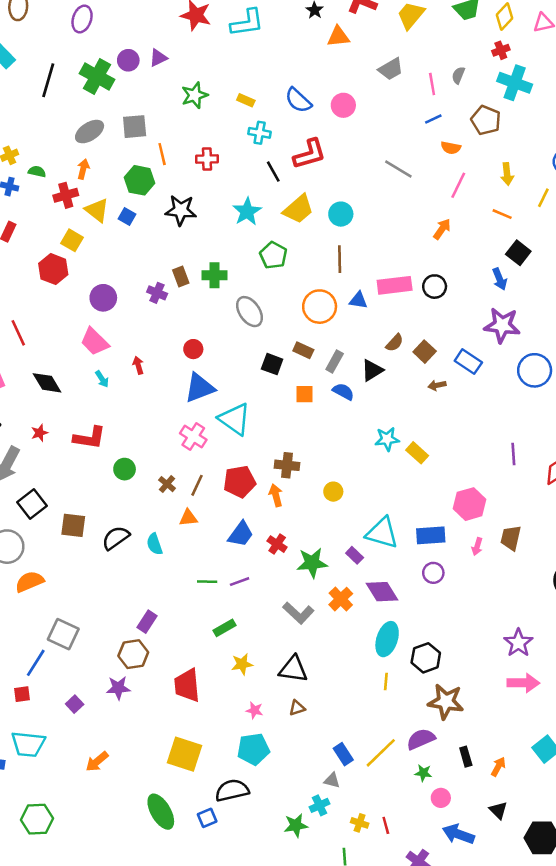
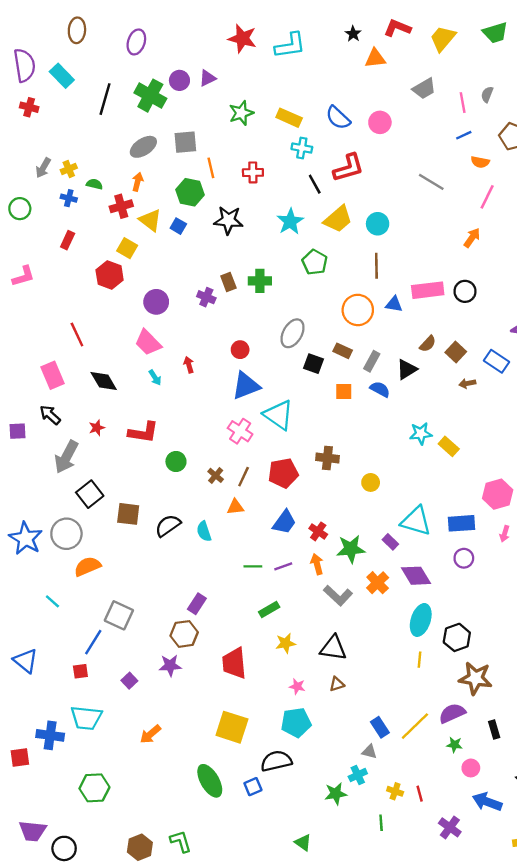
yellow rectangle: (246, 100) -> (289, 118), size x1.5
gray ellipse: (250, 312) -> (293, 333), moved, turned 64
orange arrow: (276, 495) -> (317, 564), moved

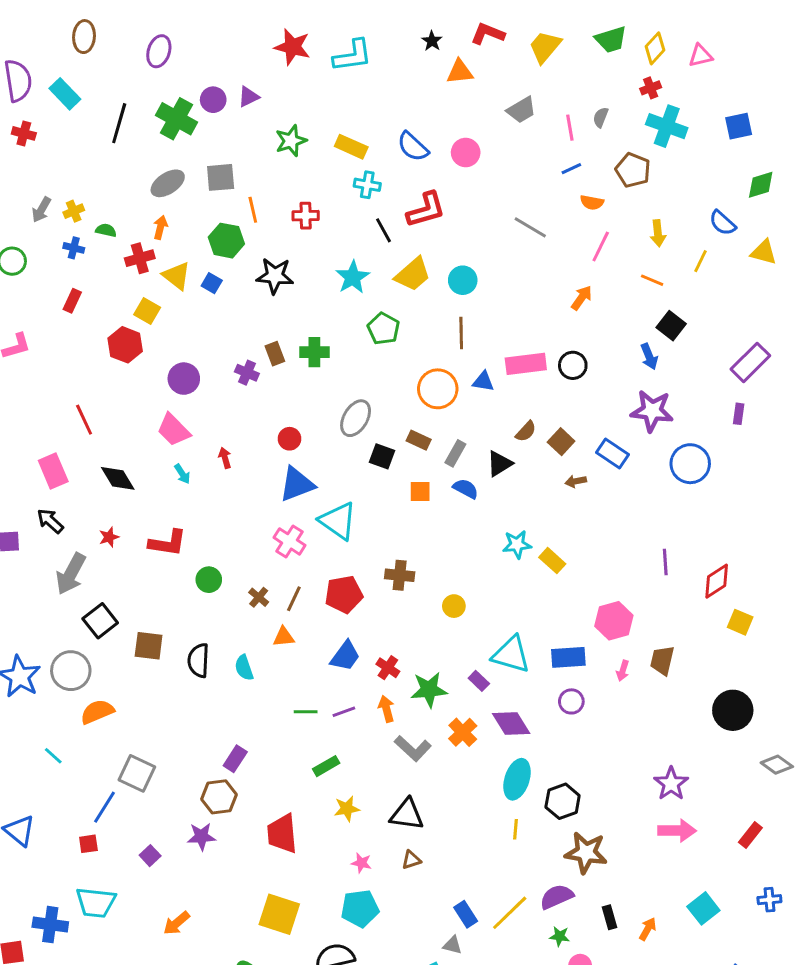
black semicircle: (168, 526) -> (198, 660), turned -52

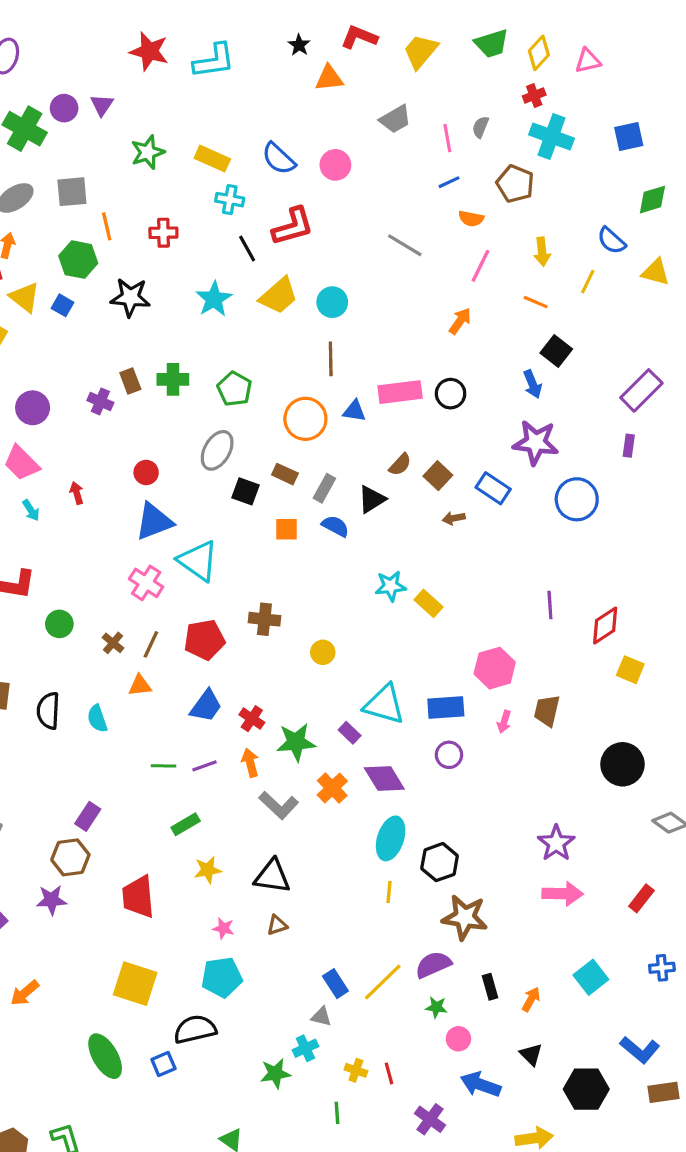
purple triangle: (248, 97) -> (102, 105), turned -30
green pentagon: (383, 329) -> (234, 389), moved

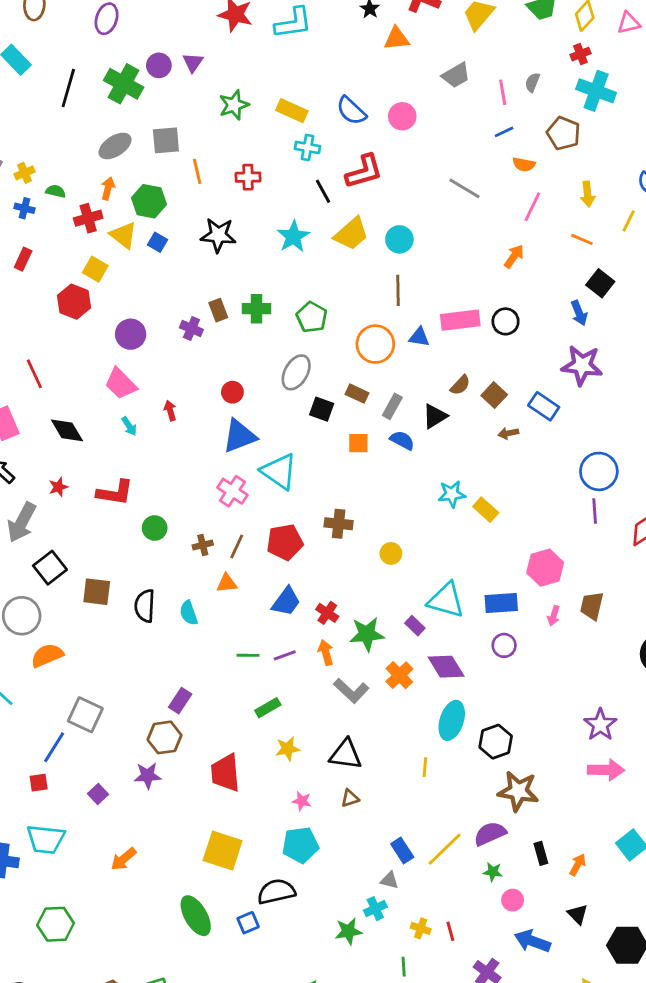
green hexagon: (78, 260) -> (149, 201), moved
blue circle: (577, 499) -> (599, 471), moved
brown cross: (113, 643) -> (203, 545), turned 36
yellow line: (389, 892) -> (425, 767), moved

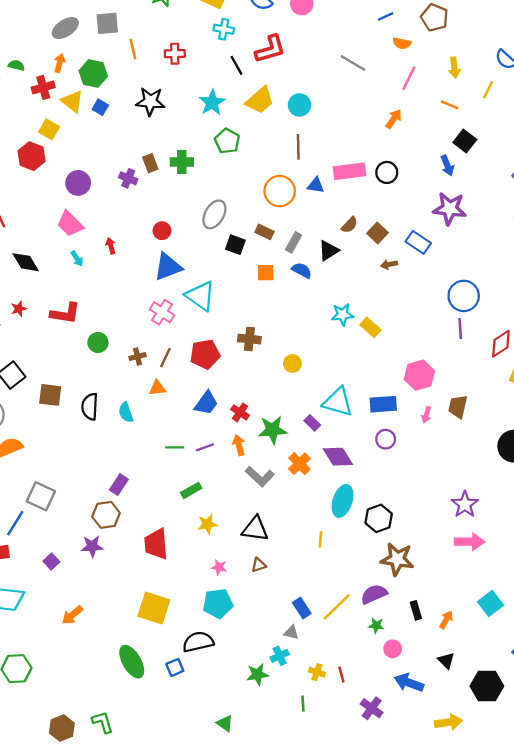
green pentagon: (312, 317) -> (227, 141), moved

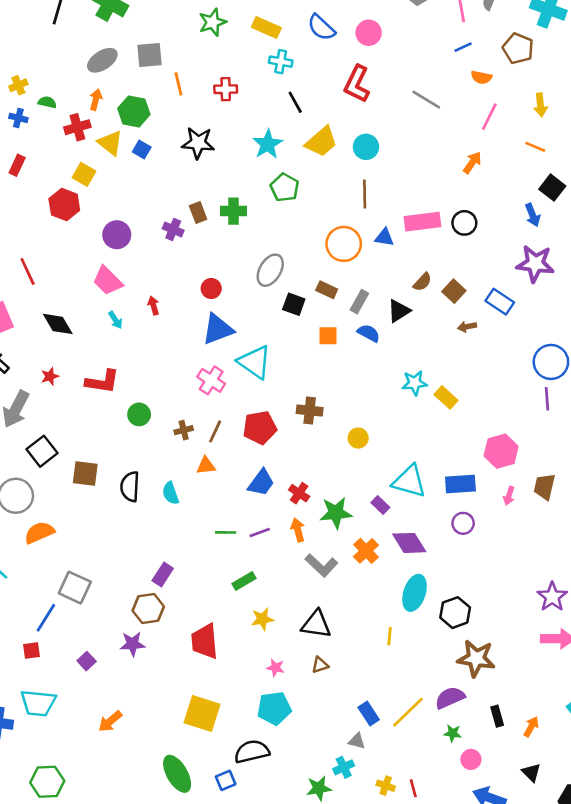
red L-shape: (270, 49) -> (357, 84), moved, turned 132

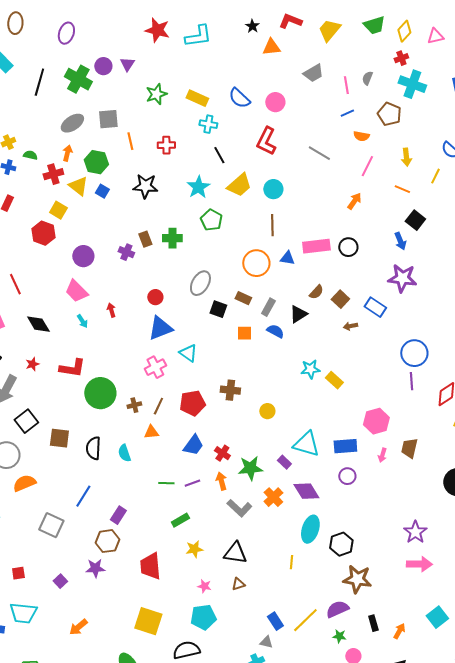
cyan triangle: (254, 362) -> (188, 353), size x0.7
pink cross: (211, 380) -> (155, 367), turned 30
green circle: (139, 414) -> (100, 393), size x1.8
blue line: (46, 618) -> (83, 496), moved

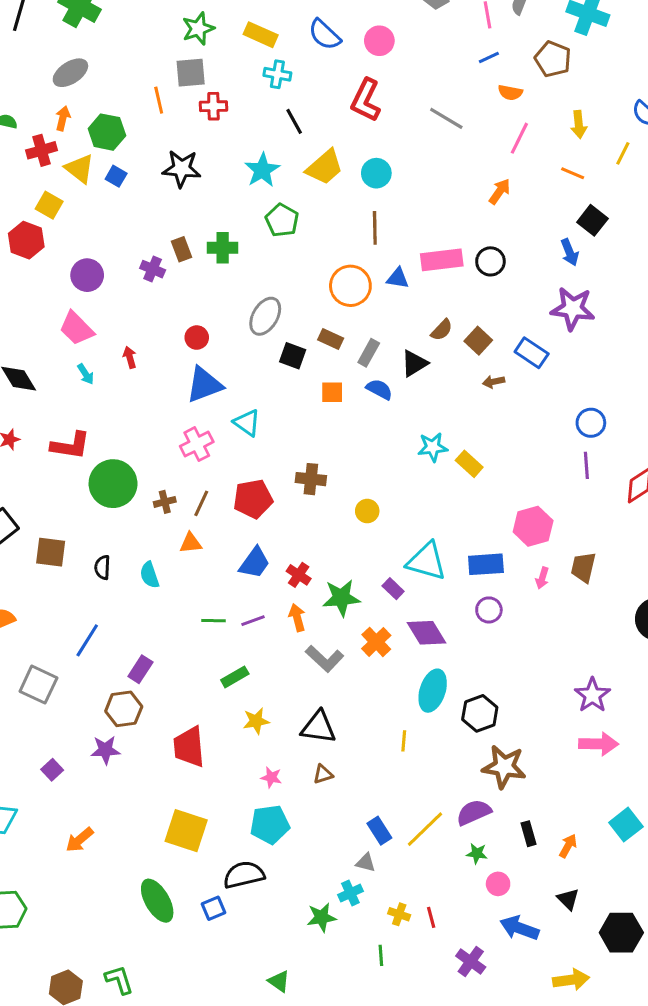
gray square: (108, 119) -> (191, 73), moved
blue circle: (414, 353) -> (591, 423), size x0.7
black semicircle: (93, 448) -> (102, 567), size x0.7

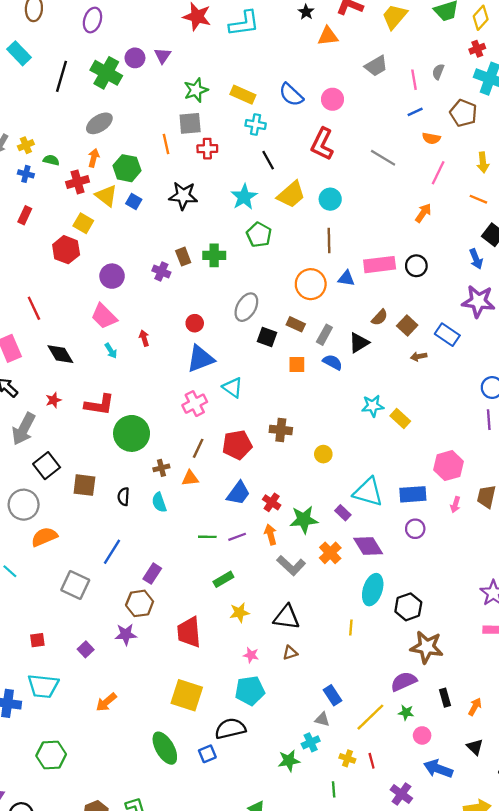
brown cross: (165, 502) -> (161, 468), moved
yellow line: (425, 829) -> (370, 717), moved

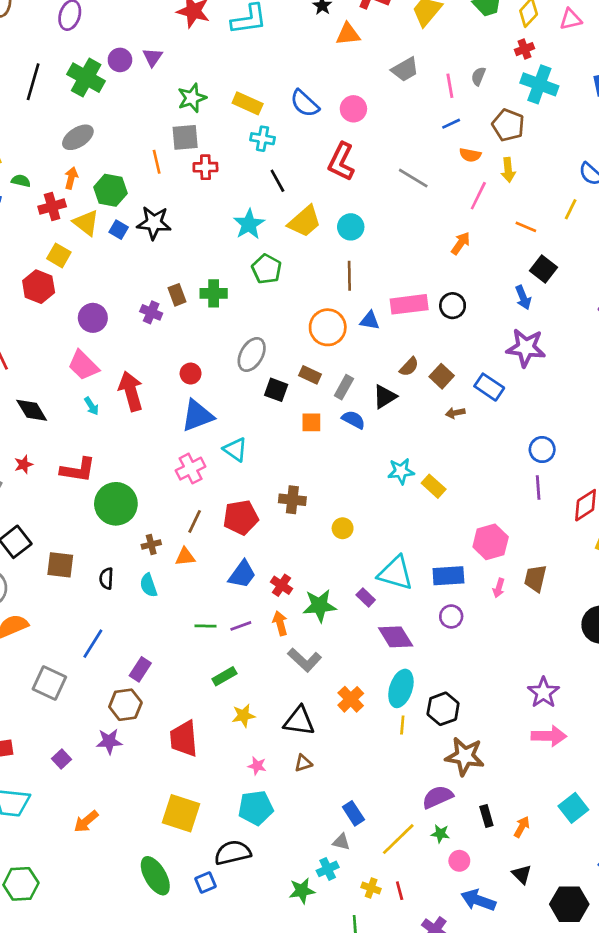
yellow arrow: (483, 162) -> (508, 170), moved
black star: (183, 196) -> (154, 223), moved
red arrow: (144, 338) -> (131, 391), size x2.0
orange cross: (330, 553) -> (351, 699), moved
yellow line: (351, 628) -> (402, 725), moved

